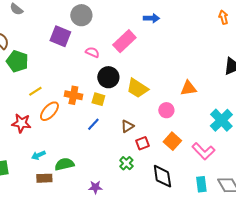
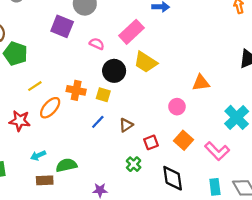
yellow trapezoid: (137, 88) -> (146, 62), moved
brown triangle: (127, 126) -> (126, 125), moved

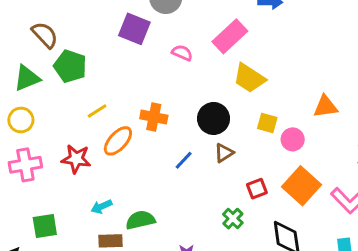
black circle: (114, 71) -> (214, 118), moved
yellow square: (103, 95) -> (267, 123), moved
brown triangle: (126, 125) -> (224, 153), moved
orange square: (183, 140) -> (302, 186), size x1.4

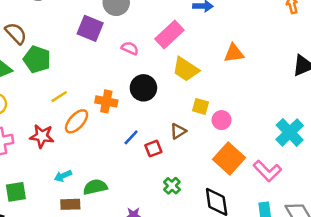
orange triangle: (325, 107) -> (234, 53), moved
black circle: (214, 118) -> (143, 88), moved
brown triangle: (224, 153) -> (178, 131), moved
red square: (257, 189) -> (153, 149), moved

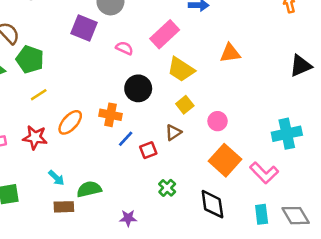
yellow line: (59, 97) -> (39, 95), moved
orange cross: (106, 101) -> (110, 115), moved
yellow square: (200, 106) -> (185, 105), moved, turned 35
cyan cross: (290, 132) -> (287, 134), turned 32
cyan arrow: (63, 176) -> (56, 178), turned -112

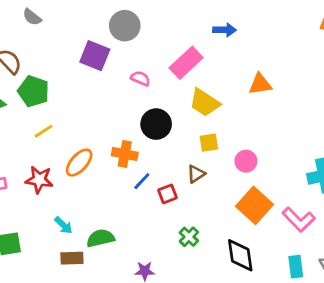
yellow square: (185, 105) -> (209, 143), turned 30

